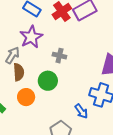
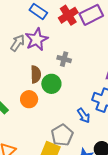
gray arrow: (12, 55) -> (18, 43), moved
brown semicircle: (19, 72) -> (36, 74), moved

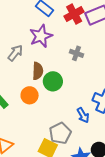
gray arrow: (18, 43) -> (15, 53), moved
gray cross: (64, 59) -> (77, 53), moved

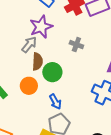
gray arrow: (15, 53) -> (29, 45), moved
blue arrow: (83, 115) -> (55, 102), moved

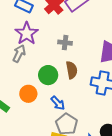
brown semicircle: (37, 62) -> (72, 70), moved

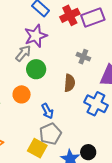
gray cross: (65, 43) -> (83, 57), moved
green circle: (48, 75) -> (36, 69), moved

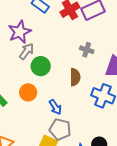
purple star: (36, 36) -> (20, 32), moved
gray pentagon: (50, 134) -> (60, 129), turned -30

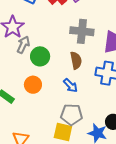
gray cross: (87, 50) -> (82, 31), size x1.6
blue arrow: (55, 107) -> (70, 85), moved

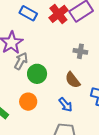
gray cross: (82, 31) -> (80, 51), size x0.6
brown semicircle: (76, 60) -> (73, 80), turned 150

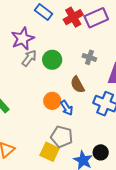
green circle: (37, 74) -> (52, 60), moved
orange circle: (28, 102) -> (52, 101), moved

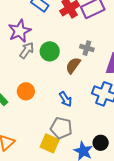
brown semicircle: (77, 85) -> (73, 65), moved, turned 66
orange circle: (52, 101) -> (26, 91), moved

